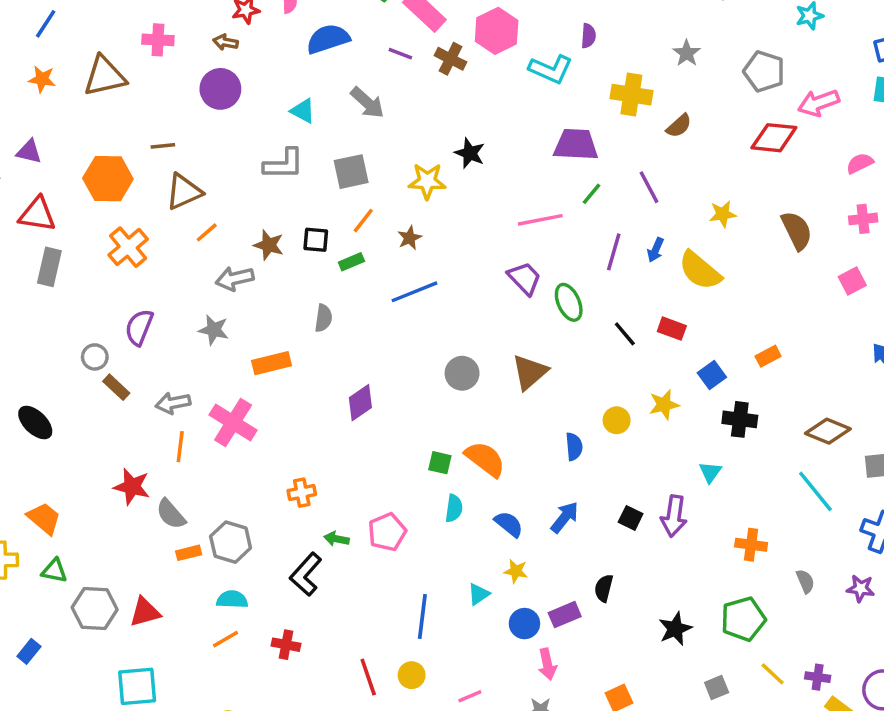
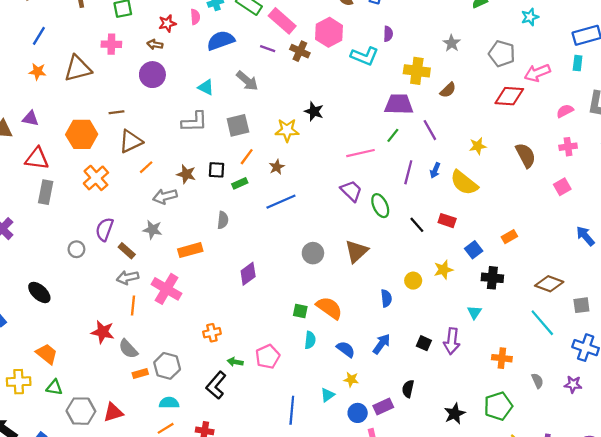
purple trapezoid: (576, 145) -> (399, 104), moved
brown rectangle: (116, 387) -> (127, 251), moved

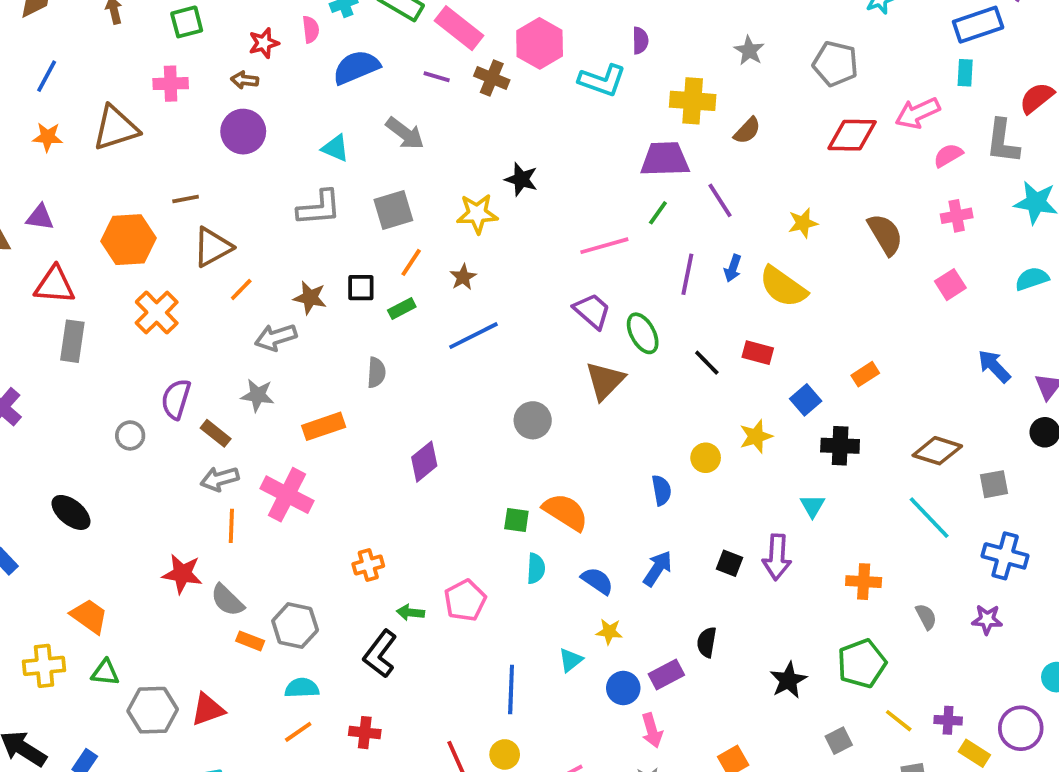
pink arrow: (537, 73) -> (918, 113), moved
brown triangle: (356, 251) -> (605, 381), moved
orange rectangle: (140, 374) -> (250, 641), turned 40

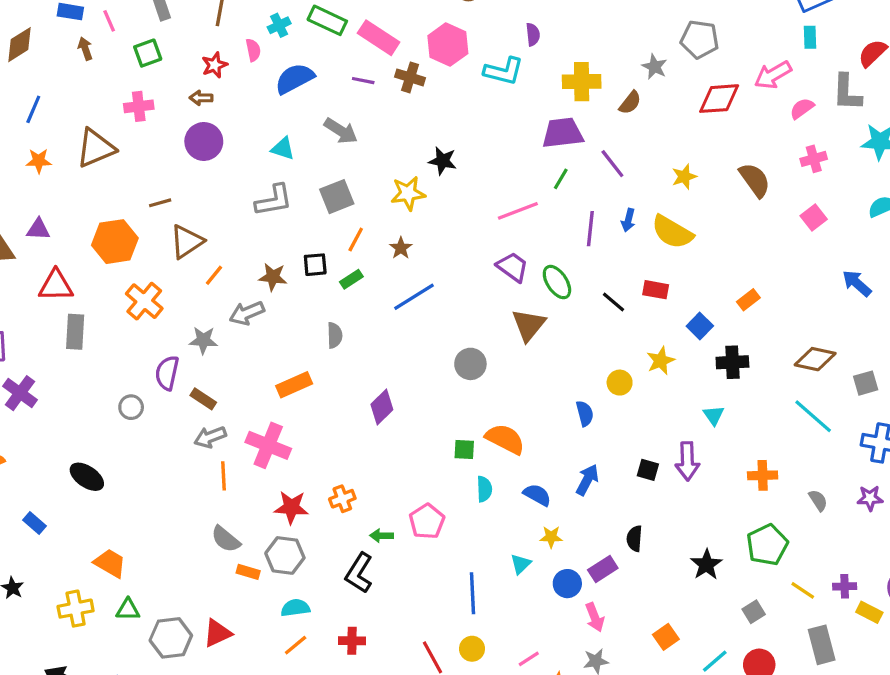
gray star: (749, 51) -> (655, 67), moved
gray star: (258, 395) -> (203, 340), moved
red star: (182, 574) -> (291, 507), moved

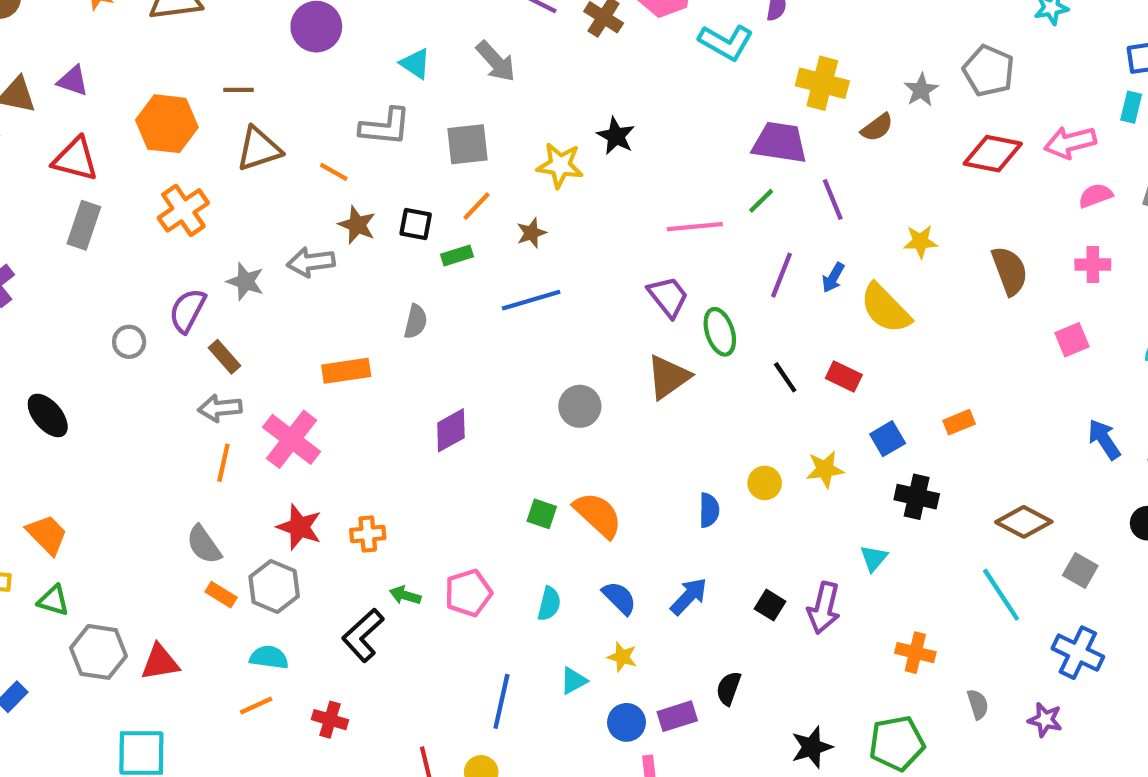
orange line: (214, 275) -> (334, 172), moved, turned 65
gray square: (866, 383) -> (1080, 571), turned 30
cyan semicircle: (484, 489) -> (549, 604), moved

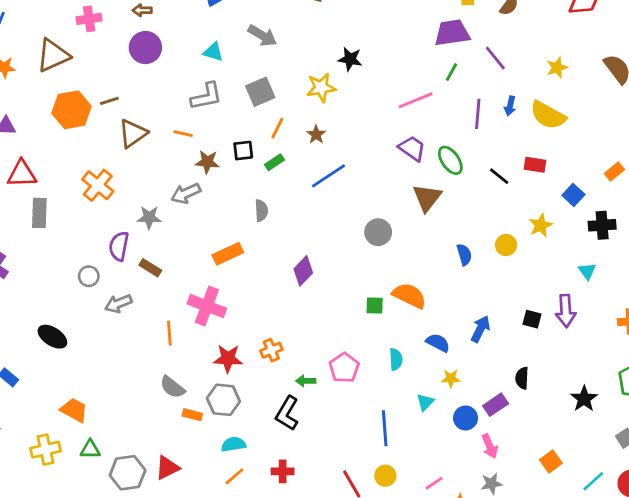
orange hexagon: (167, 124) -> (72, 110), moved
gray arrow: (220, 408) -> (118, 304), moved
blue semicircle: (709, 510) -> (464, 255), moved

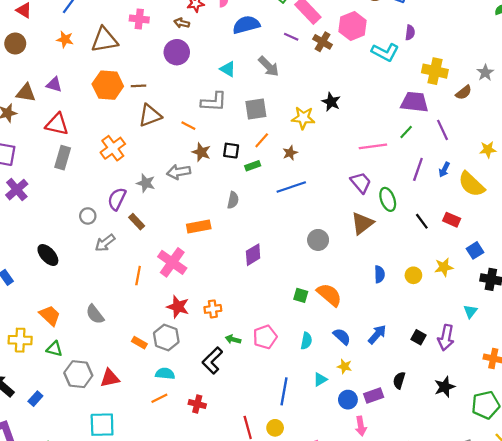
gray arrow: (118, 304) -> (105, 243), turned -30
gray semicircle: (172, 387) -> (95, 314), moved
black star: (584, 399) -> (445, 387), moved

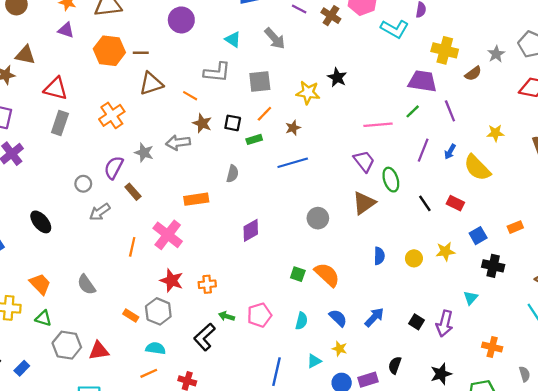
purple triangle: (54, 84) -> (66, 30), moved

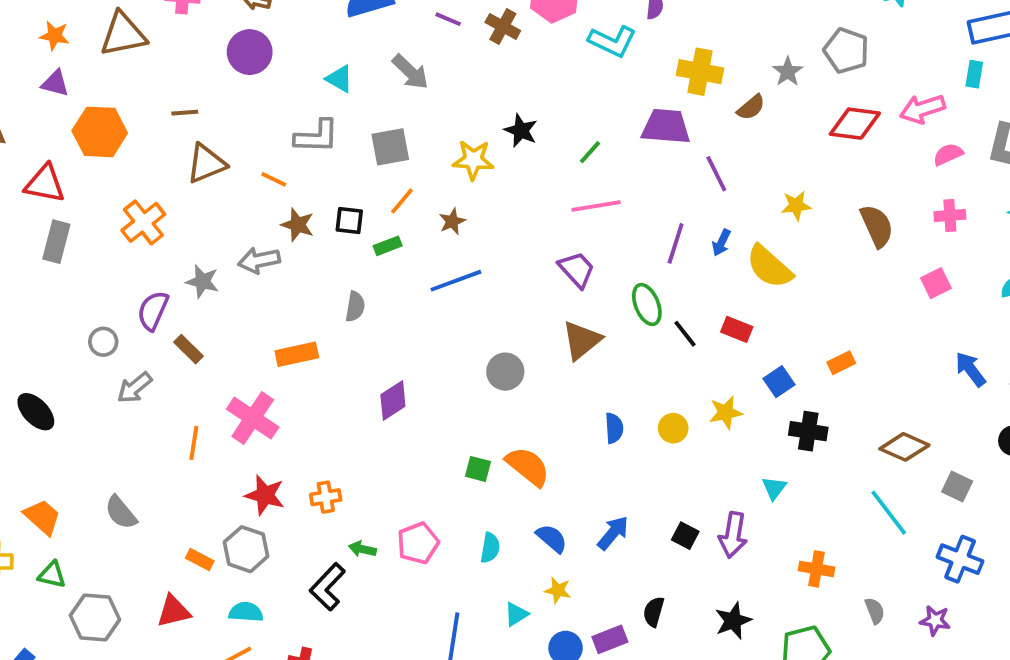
orange hexagon: (109, 51) -> (100, 132), moved
green line: (413, 111) -> (590, 152), moved
green ellipse: (391, 180) -> (647, 304), moved
red triangle: (99, 351) -> (173, 611), moved

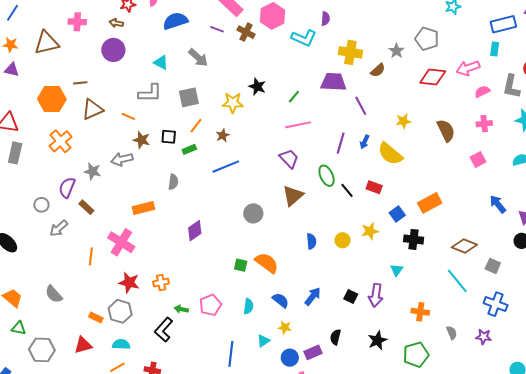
orange hexagon: (100, 132) -> (52, 99), moved
orange rectangle: (841, 363) -> (430, 203), size x1.6

